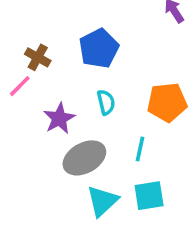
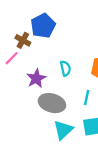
blue pentagon: (99, 48) -> (43, 26), moved
gray ellipse: (84, 158) -> (52, 103), turned 45

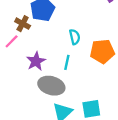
cyan semicircle: (65, 68) -> (75, 37), moved
cyan line: (87, 97) -> (67, 62), moved

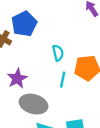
cyan line: (67, 62) -> (63, 80), moved

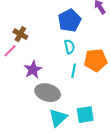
blue pentagon: (24, 24) -> (70, 20), moved

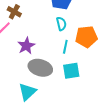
cyan square: (85, 115) -> (71, 71), moved
cyan triangle: (58, 118) -> (27, 92), moved

